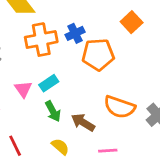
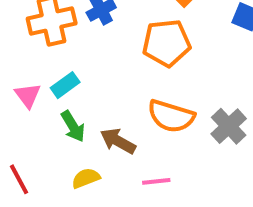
orange pentagon: (98, 55) -> (166, 43), moved
yellow semicircle: (60, 147) -> (86, 178), turned -60

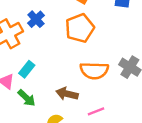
green arrow: (73, 126) -> (27, 98), moved

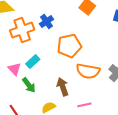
orange pentagon: (80, 28) -> (69, 46), moved
brown arrow: (67, 94) -> (63, 87), turned 48

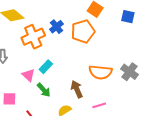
orange pentagon: (69, 46) -> (83, 31), moved

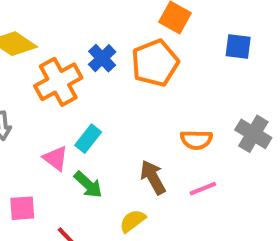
blue square: (128, 17) -> (238, 46), moved
orange semicircle: (100, 72) -> (196, 140), size x0.7
pink line: (99, 105) -> (203, 189), moved

